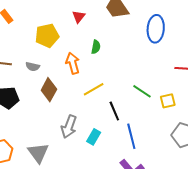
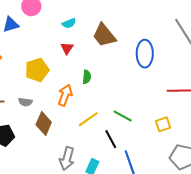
orange arrow: (73, 63) -> (65, 95), turned 40
green line: (142, 91) -> (123, 116), moved

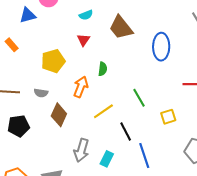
green line: (123, 116) -> (139, 98), moved, turned 30
yellow square: (163, 124) -> (168, 117), moved

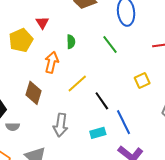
red triangle: (83, 40) -> (42, 23), moved
gray semicircle: (41, 93) -> (13, 127), moved
green line: (139, 98) -> (110, 44), moved
cyan rectangle: (107, 159) -> (98, 133), moved, turned 56

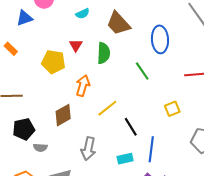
yellow pentagon: (21, 40) -> (53, 62), turned 30
green semicircle: (71, 42) -> (104, 53), moved, size x1.5
brown diamond: (34, 93) -> (63, 115), turned 40
blue line: (123, 122) -> (151, 149), turned 30

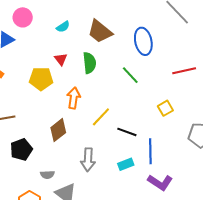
black line: (131, 127) -> (127, 132), turned -30
gray semicircle: (40, 148) -> (47, 175), moved

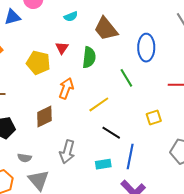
yellow line: (101, 117) -> (99, 104), moved

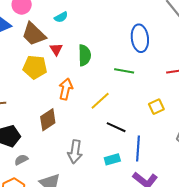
brown trapezoid: (106, 29) -> (34, 34), moved
green line: (126, 78) -> (124, 71), turned -42
gray semicircle: (25, 158) -> (21, 160), moved, turned 152

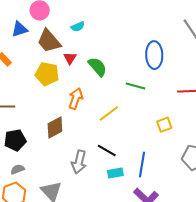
green semicircle: (84, 55) -> (97, 67), turned -45
black line: (116, 127) -> (107, 150), moved
gray semicircle: (21, 160) -> (17, 169), moved

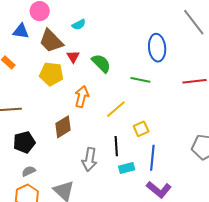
blue triangle: (20, 29) -> (21, 31), turned 30
yellow square: (164, 125) -> (141, 129), moved
black line: (107, 150) -> (116, 146), turned 60

